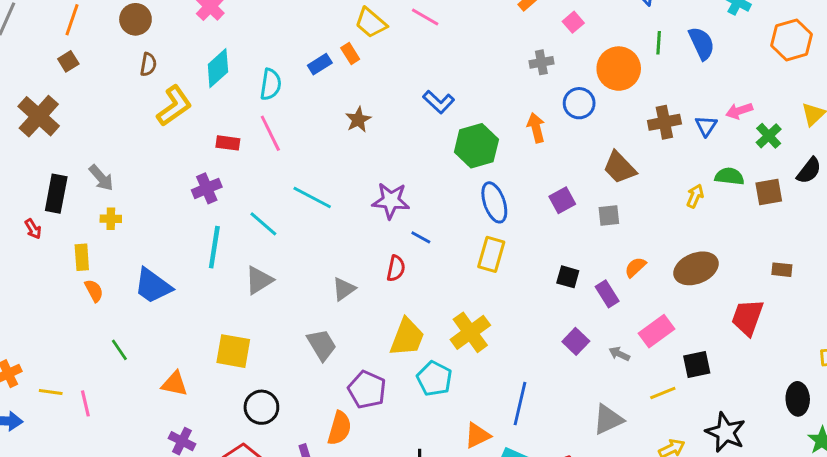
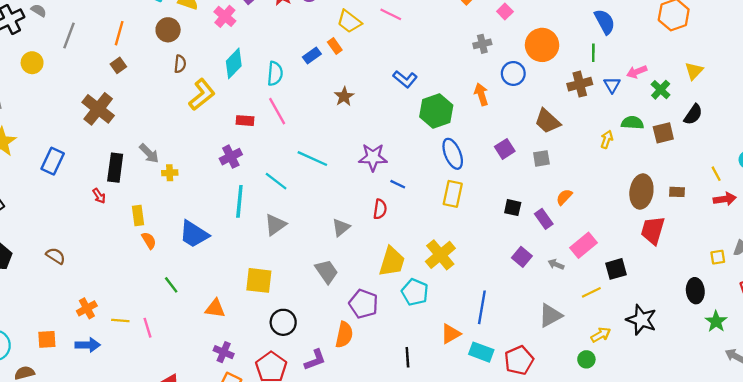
green line: (659, 43) -> (593, 53), moved
yellow cross: (111, 219) -> (170, 173), moved
brown ellipse: (696, 268) -> (641, 192), moved, turned -56

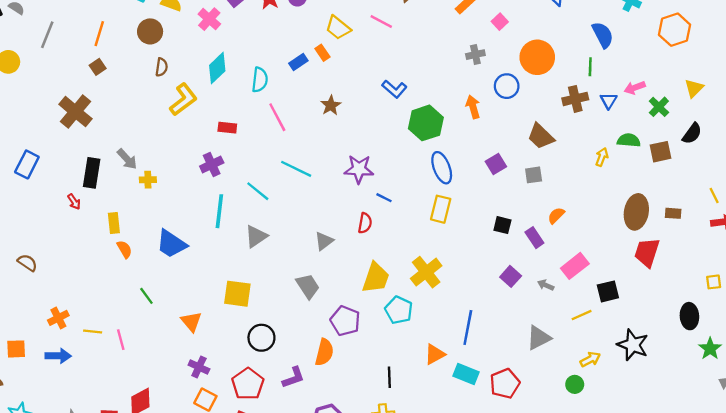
pink line: (277, 111) -> (277, 117), moved
orange triangle: (215, 308) -> (191, 321), turned 40

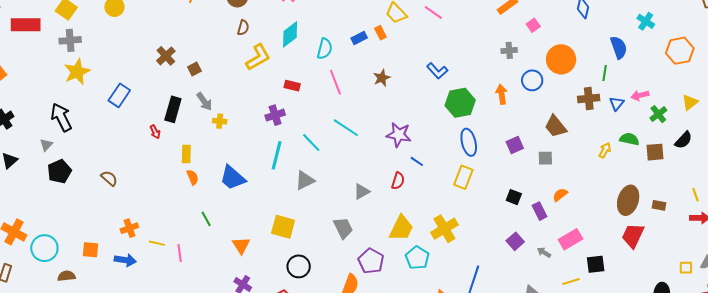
brown square: (98, 67) -> (194, 69), moved
brown cross: (75, 112) -> (166, 56), size x0.7

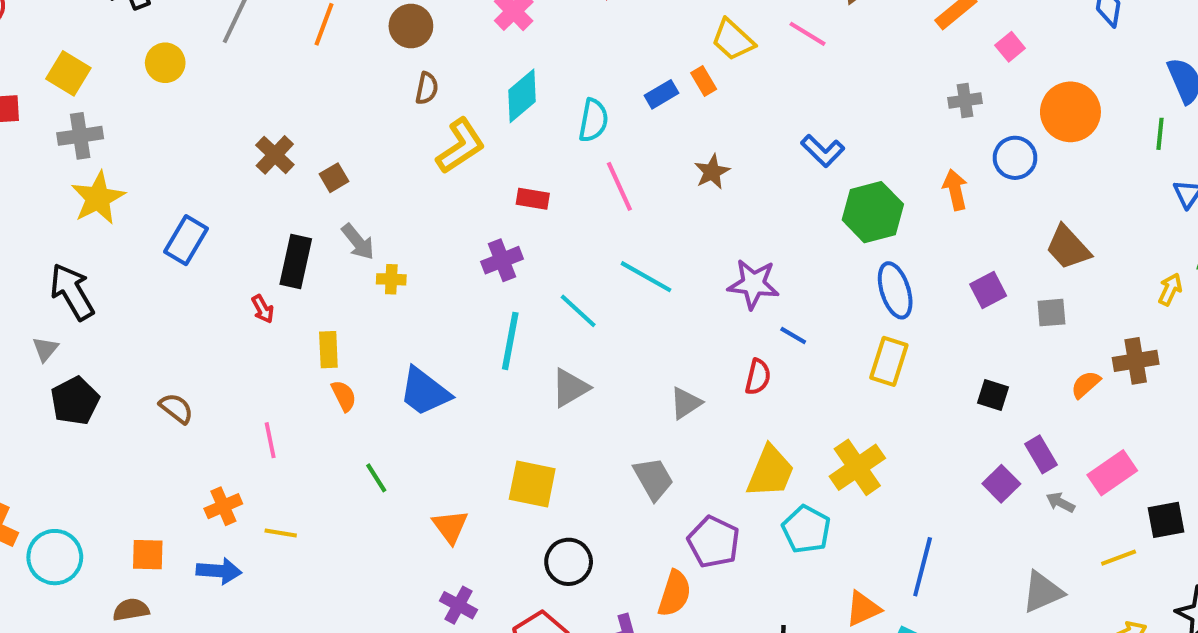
brown cross: (589, 99) -> (1136, 361), moved
purple rectangle: (539, 211) -> (1041, 454), moved
pink line: (180, 253) -> (270, 440), moved
brown semicircle: (66, 276) -> (131, 610), moved

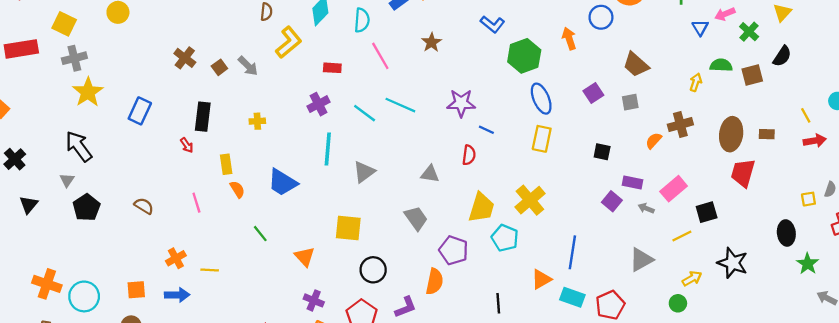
gray arrow: (358, 242) -> (248, 66), moved
cyan line: (578, 311) -> (365, 113), moved
gray triangle: (686, 403) -> (430, 174), turned 48
pink line: (270, 440) -> (196, 203), moved
purple rectangle: (1041, 454) -> (632, 182), turned -42

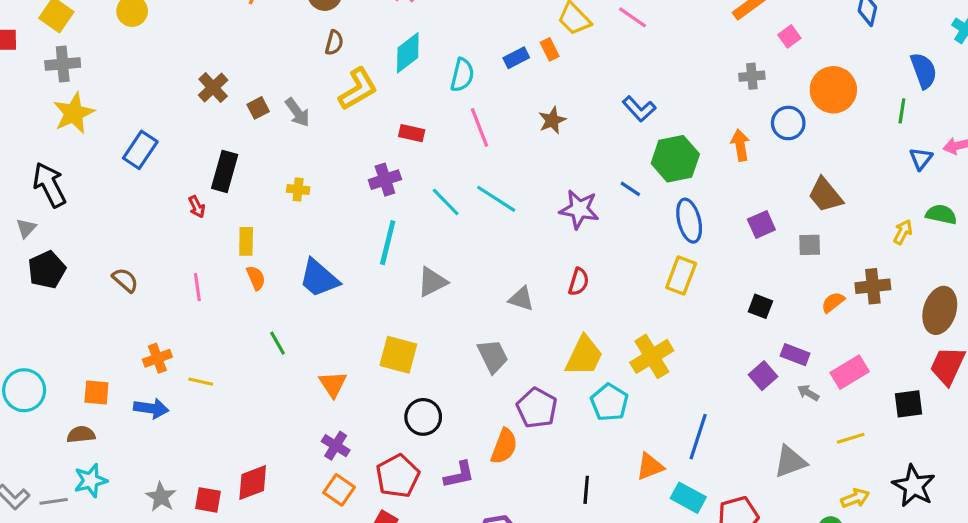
blue line: (486, 130) -> (630, 189), moved
black square: (707, 212) -> (908, 404), moved

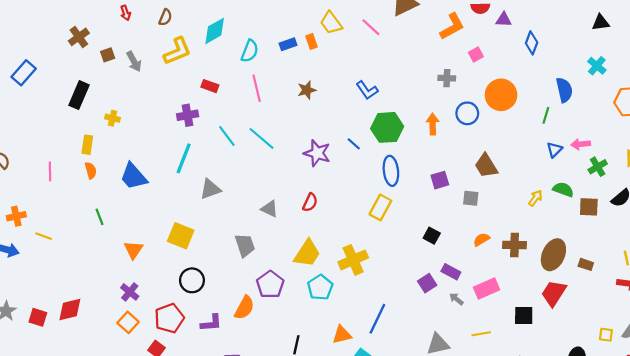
yellow cross: (298, 189) -> (113, 118), moved
red arrow: (197, 207) -> (126, 13), moved
brown cross: (873, 286) -> (515, 245), moved

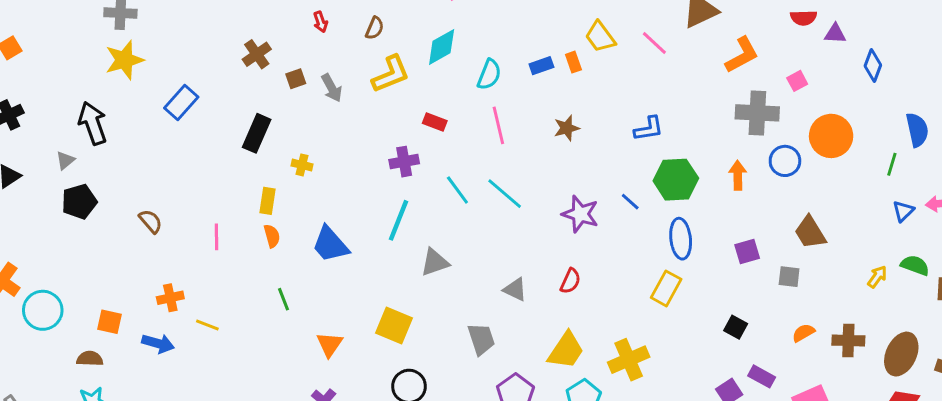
orange L-shape: (452, 26) -> (742, 55), moved
gray cross: (447, 78) -> (757, 113), size x1.8
blue L-shape: (367, 90) -> (649, 129), turned -65

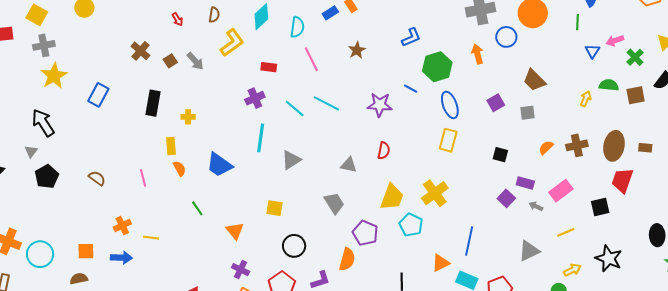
yellow square: (394, 326) -> (274, 208), size x0.7

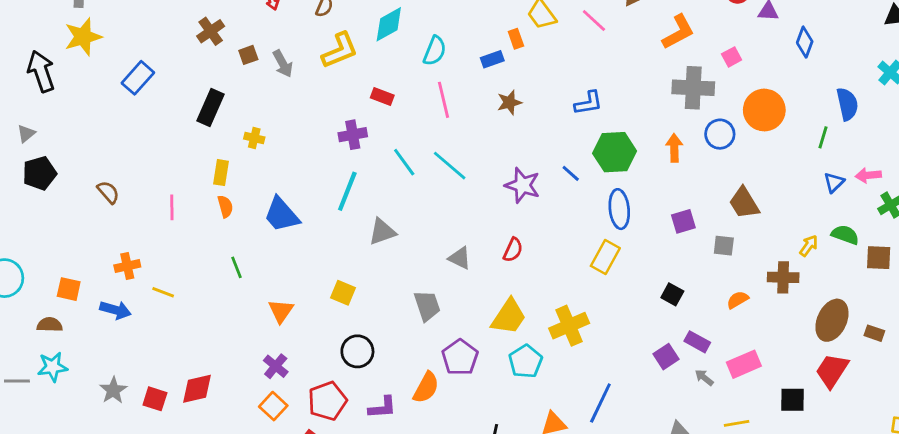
blue rectangle: (330, 13) -> (492, 59), moved
black arrow: (43, 123) -> (41, 71), moved
brown cross: (577, 145) -> (783, 277), moved

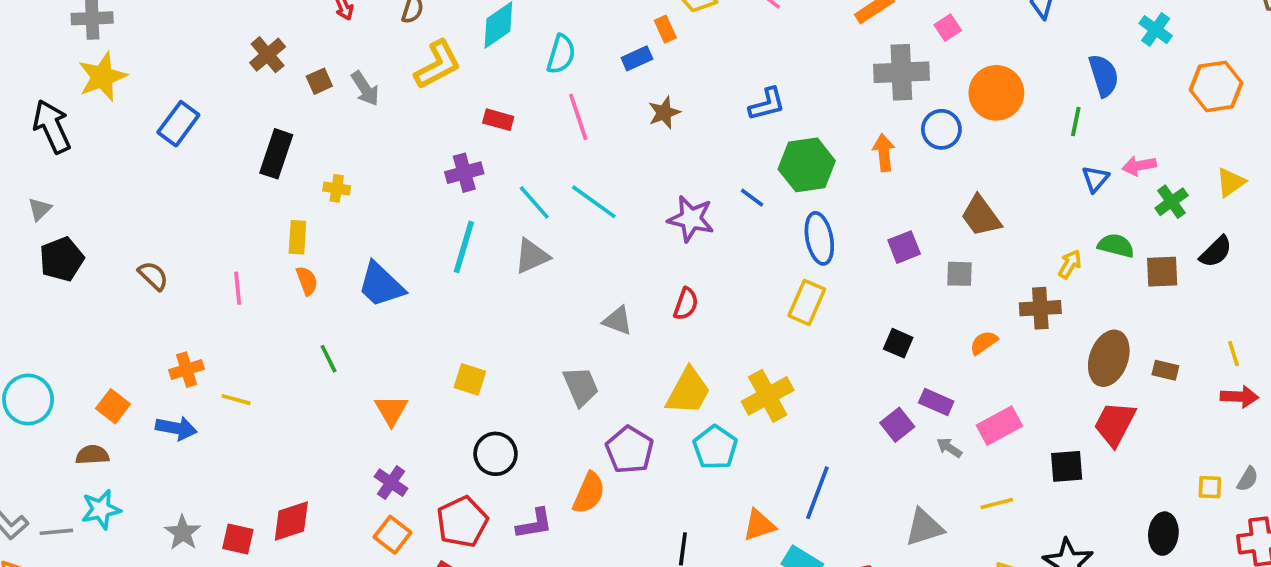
gray triangle: (382, 232) -> (532, 256), moved
orange square: (69, 289) -> (113, 406), turned 30

